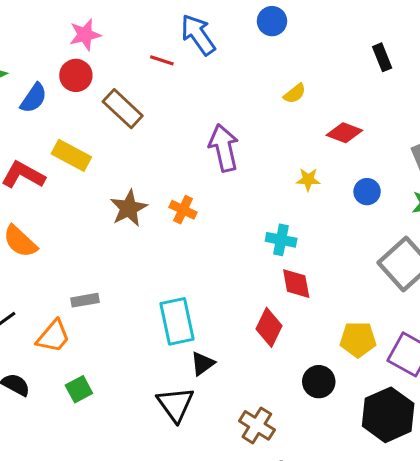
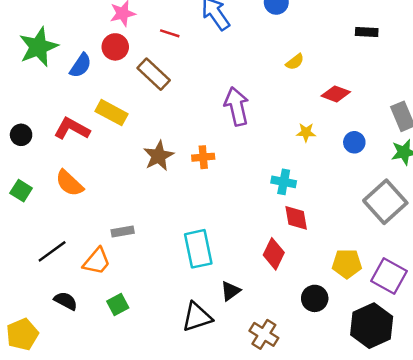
black rectangle: (382, 57) -> (367, 32), turned -65
red line: (162, 60) -> (170, 33), moved
orange cross: (183, 210) -> (203, 157), turned -30
black triangle: (203, 364) -> (230, 291), moved
black triangle: (175, 404) -> (197, 317), turned 48

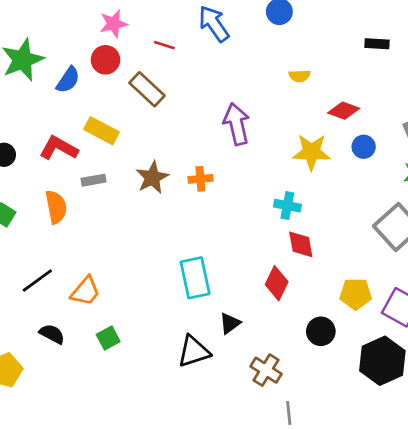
yellow semicircle: (295, 62) -> (299, 76), turned 36
yellow star: (306, 132) -> (311, 152), size x1.8
blue circle: (354, 142) -> (364, 147), moved
orange semicircle: (69, 183) -> (56, 207), turned -144
gray rectangle: (123, 231) -> (93, 180), moved

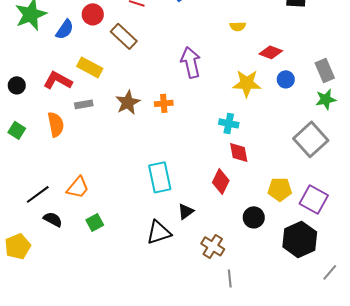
black line: (37, 280) -> (38, 194), moved

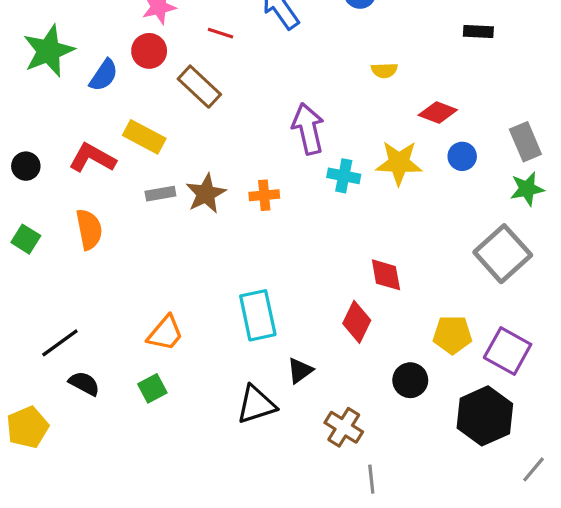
gray rectangle: (84, 104) -> (160, 194), moved
cyan cross: (229, 123) -> (344, 176), moved
orange trapezoid: (78, 187) -> (165, 333), moved

